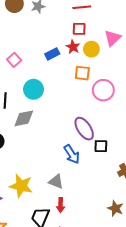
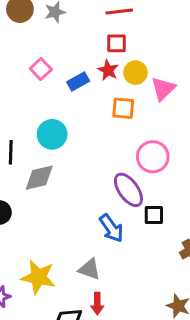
pink triangle: (113, 38) -> (163, 89), moved
pink square: (14, 60) -> (41, 69), moved
pink circle: (103, 90) -> (153, 157), moved

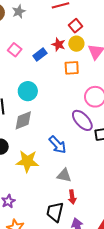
red square: (117, 43) -> (76, 26), moved, turned -32
blue arrow: (111, 228) -> (58, 145), moved
yellow star: (38, 277) -> (27, 161), moved

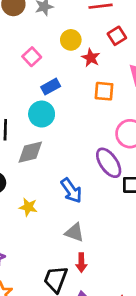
yellow circle: (76, 44) -> (71, 40), moved
blue rectangle: (40, 54) -> (51, 87), moved
yellow star: (27, 161) -> (28, 207), size x0.6

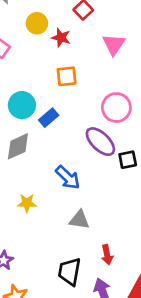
blue rectangle: (51, 87) -> (49, 118), moved
orange square: (104, 91) -> (67, 76), moved
red arrow: (81, 263) -> (107, 255), moved

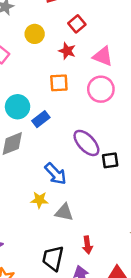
red star: (61, 38) -> (67, 51), moved
pink triangle: (114, 44) -> (103, 56), turned -45
pink circle: (116, 107) -> (101, 89), moved
yellow star: (27, 203) -> (39, 200), moved

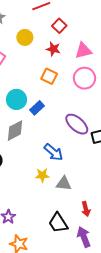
pink triangle: (103, 56) -> (83, 51), turned -30
orange square: (59, 83) -> (49, 76), turned 35
black trapezoid: (53, 258) -> (58, 223), turned -40

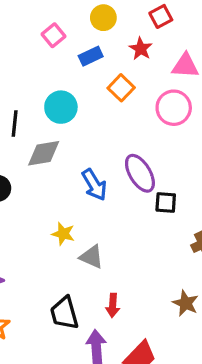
blue rectangle: (37, 108) -> (91, 56), moved
blue arrow: (53, 152) -> (94, 185), moved

